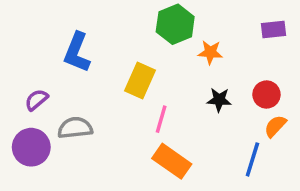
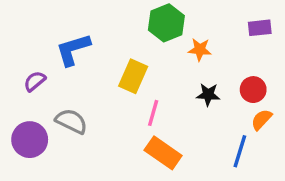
blue L-shape: (77, 52) -> (73, 50), turned 51
purple semicircle: (36, 100) -> (35, 81), moved
gray semicircle: (75, 128) -> (71, 121), turned 32

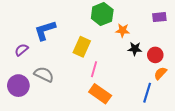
black star: (208, 95) -> (135, 49), moved

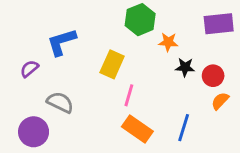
purple rectangle: (159, 17) -> (219, 24), size x1.5
purple circle: (18, 86) -> (34, 132), moved
blue line: (147, 93) -> (184, 128), moved

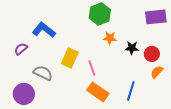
blue L-shape: (62, 42) -> (44, 30), turned 55
orange star: (168, 42) -> (110, 38), moved
yellow rectangle: (112, 64) -> (70, 58), moved
pink line: (129, 95) -> (92, 68), turned -35

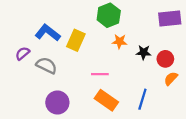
yellow rectangle: (70, 58) -> (76, 40), moved
pink line: (92, 68) -> (100, 74), turned -70
gray semicircle: (43, 73) -> (46, 65), moved
purple circle: (24, 94) -> (57, 102), moved

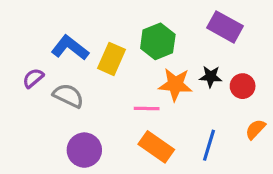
green hexagon: (109, 15) -> (158, 41), moved
purple rectangle: (170, 19) -> (225, 27), moved, turned 35
orange star: (120, 41) -> (175, 84), moved, size x1.5
orange semicircle: (171, 79) -> (255, 129), moved

